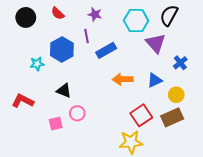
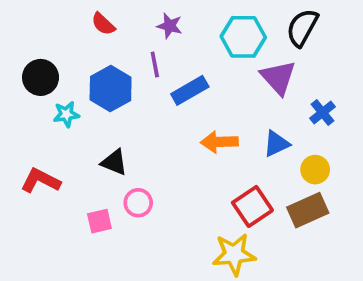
black circle: (26, 17) -> (41, 77), moved

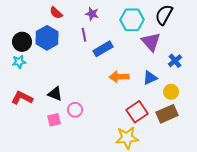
blue hexagon: (111, 88) -> (47, 38), moved
cyan star: (66, 114) -> (19, 62), moved
black triangle: (114, 162) -> (55, 94), moved

